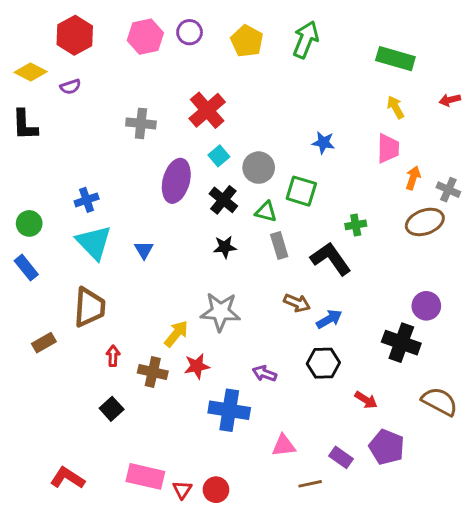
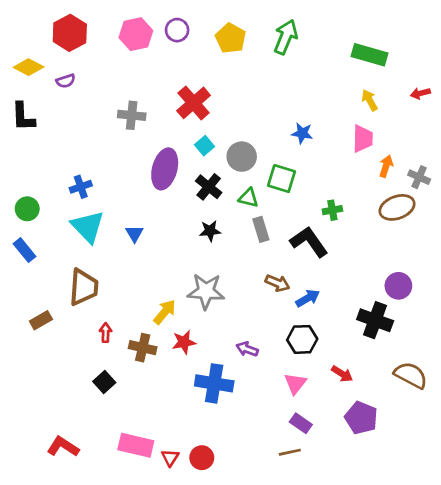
pink triangle: (284, 446) -> (295, 383), moved, turned -45
purple rectangle: (341, 457) -> (301, 423), moved

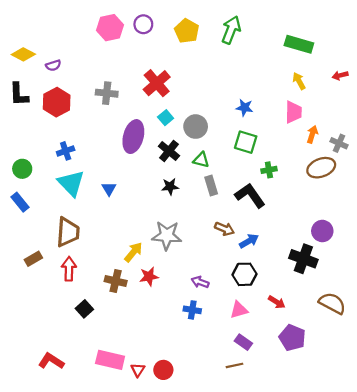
red hexagon: (70, 33) -> (57, 102), moved
green square: (282, 179) -> (246, 142), moved
red arrow: (106, 333) -> (69, 269), moved, size x1.5
blue cross: (214, 383) -> (192, 310), moved, size x0.6
pink triangle: (295, 383) -> (239, 310), turned 36

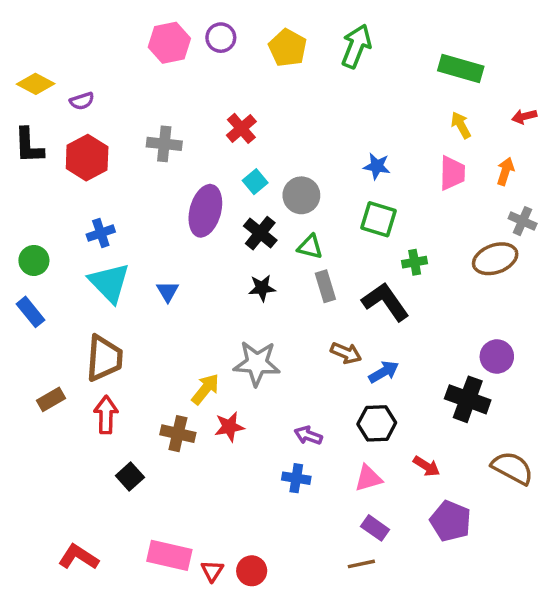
red cross: (157, 83) -> (241, 128), size x0.7
orange arrow: (312, 134) -> (505, 171), moved

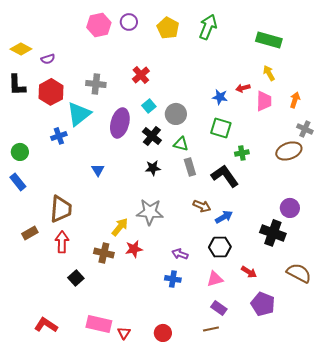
red arrow: (524, 116) -> (243, 88), moved
cyan triangle: (109, 283) -> (79, 114), moved, turned 36
red circle: (252, 571) -> (163, 333), moved

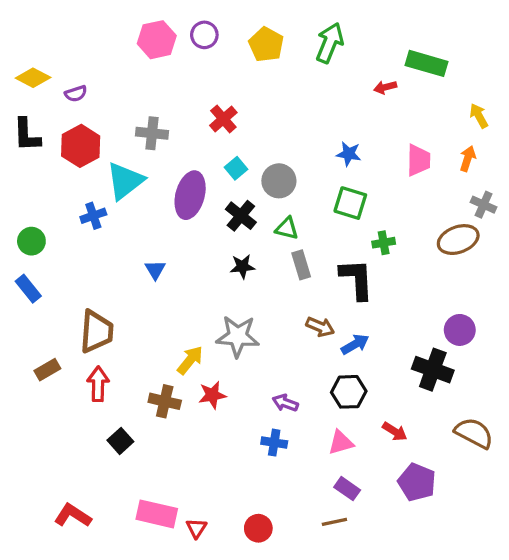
yellow arrow: (269, 73) -> (479, 116), moved
red arrow: (243, 88) -> (385, 87), moved
black L-shape: (225, 176) -> (357, 279), turned 32

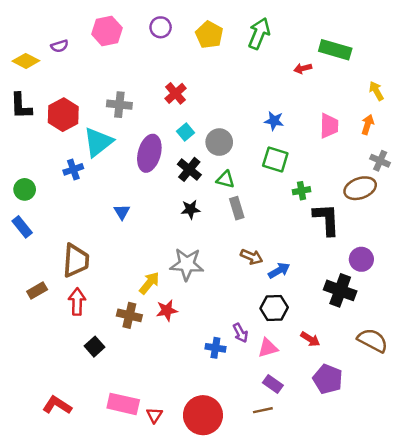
pink hexagon: (157, 40) -> (107, 31), moved
purple semicircle: (76, 94) -> (60, 46), moved
black L-shape: (357, 279) -> (326, 219), moved
purple arrow: (285, 403) -> (240, 333), moved, turned -138
red circle: (258, 528) -> (203, 415), size x1.8

